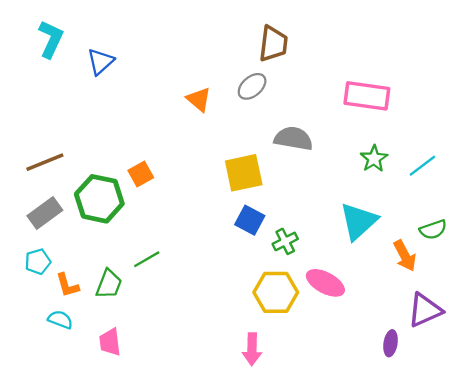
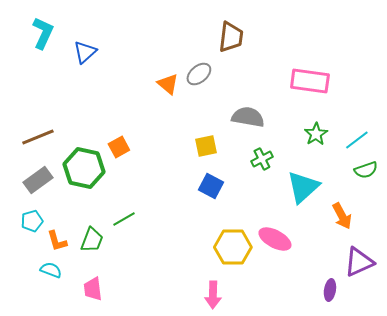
gray ellipse: (252, 86) -> (199, 74), moved
yellow square: (244, 173) -> (206, 146), size x0.7
green semicircle: (433, 230) -> (366, 170), moved
green cross: (285, 241) -> (262, 159), moved

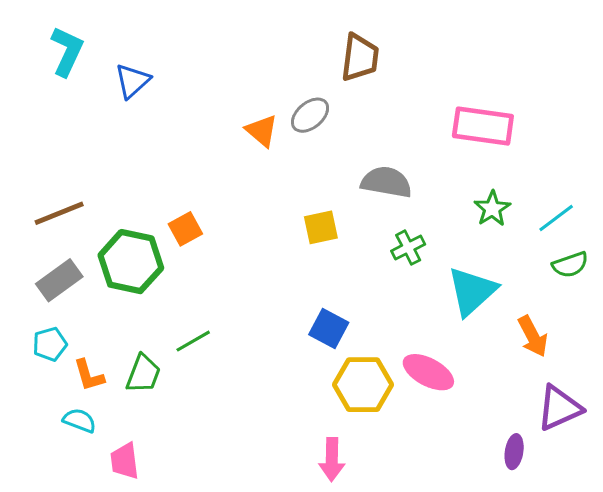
blue square: (211, 186) -> (329, 329), moved
pink trapezoid: (93, 289) -> (125, 461), moved

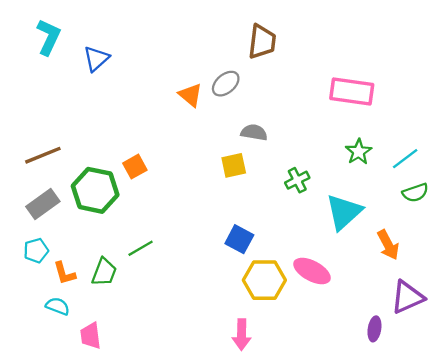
gray semicircle: (386, 182) -> (254, 132), moved, size x0.7

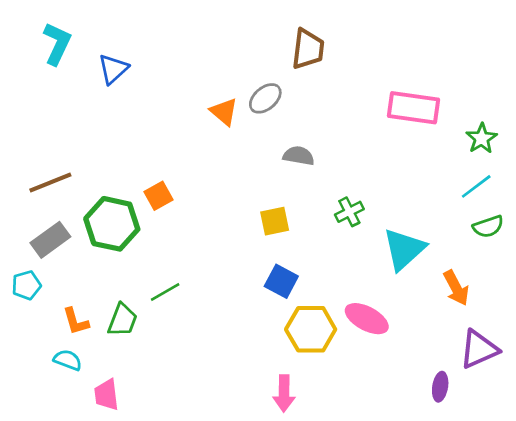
green star: (359, 152) -> (482, 138), moved
yellow square: (234, 165) -> (275, 221), moved
cyan pentagon: (36, 251) -> (26, 285), moved

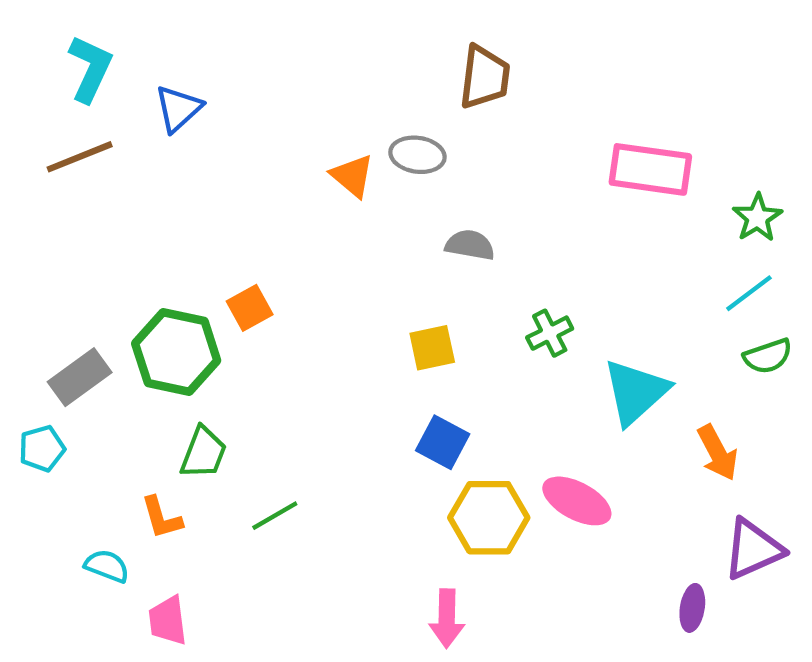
gray ellipse: (265, 98) -> (417, 155), turned 48
brown line: (50, 182) -> (80, 157), moved
green line: (165, 292) -> (275, 516), moved
green trapezoid: (122, 320) -> (203, 453), moved
orange L-shape: (76, 321) -> (161, 518), moved

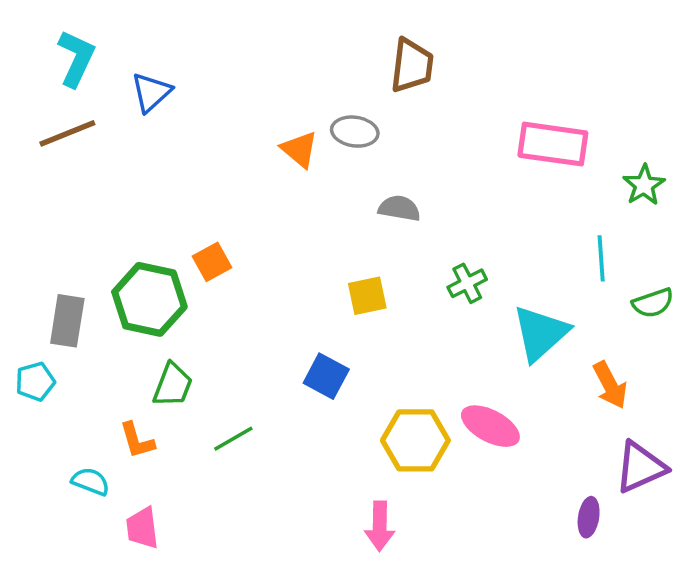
cyan line: (749, 293) -> (601, 258), moved, turned -57
gray rectangle: (80, 377) -> (67, 321), turned -45
blue square: (443, 442) -> (326, 376), moved

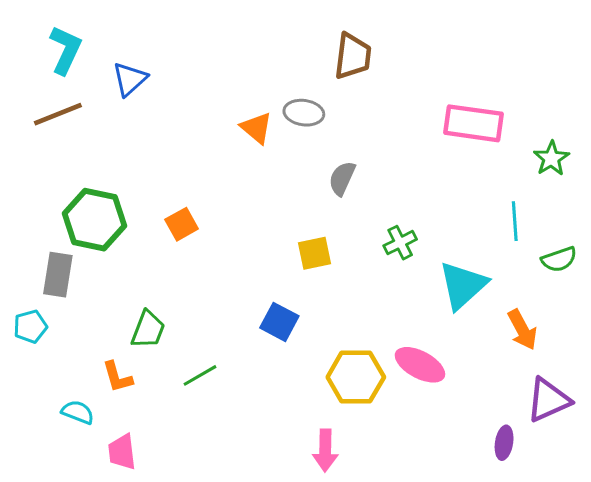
gray semicircle: (399, 208) -> (342, 178), turned -76
green hexagon: (149, 299) -> (94, 220), moved

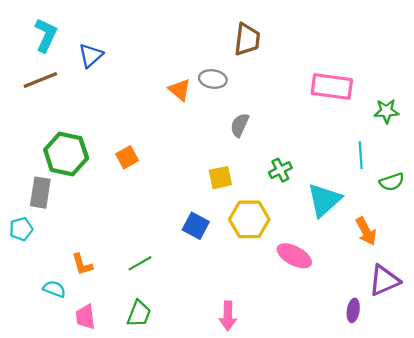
green star: (551, 158) -> (386, 111), turned 30
green trapezoid: (148, 330) -> (139, 314), moved
yellow hexagon: (356, 377) -> (249, 219), moved

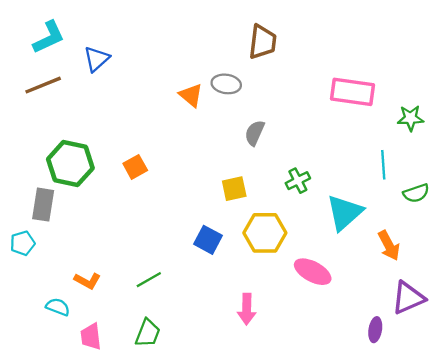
cyan L-shape: (46, 35) -> (49, 37), turned 40
orange L-shape: (82, 264) -> (87, 281), turned -45
pink arrow: (228, 316) -> (247, 309), moved

